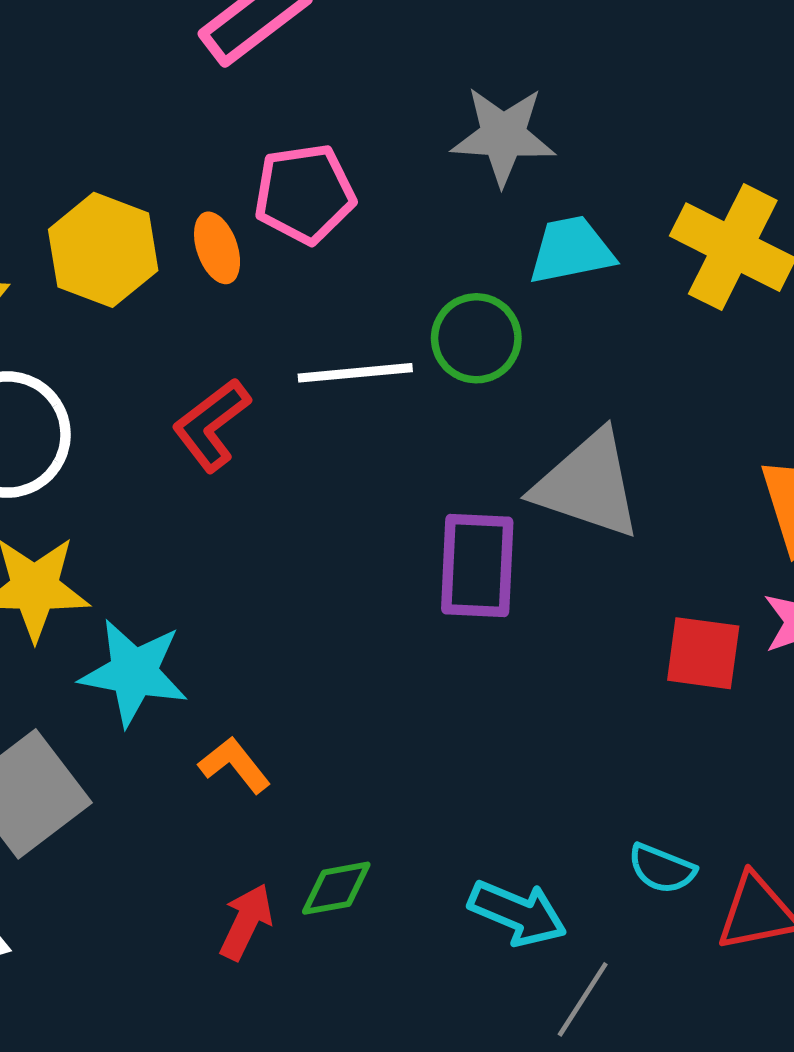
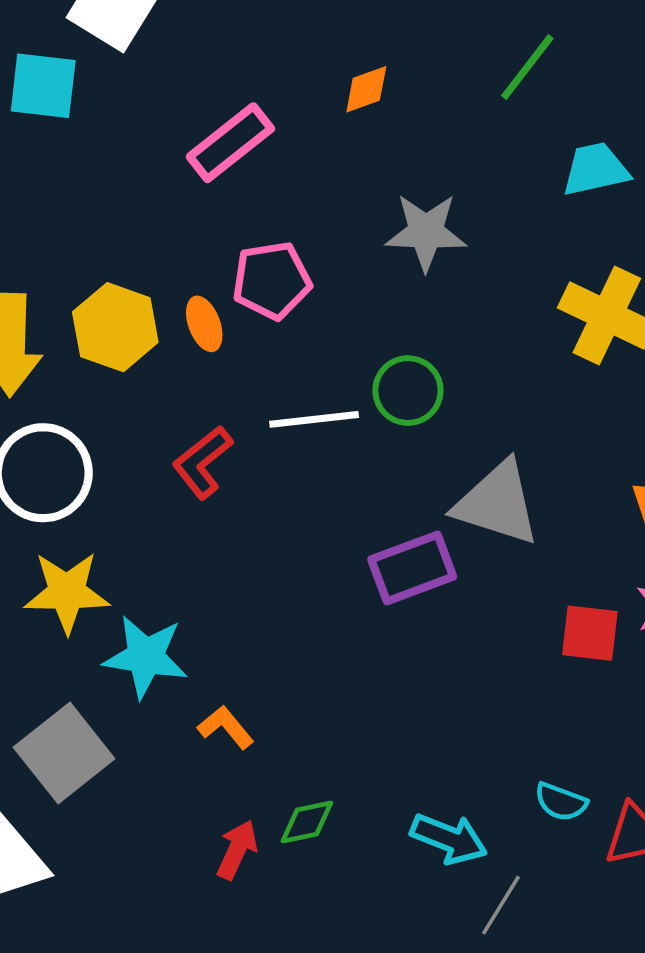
cyan trapezoid: (571, 250) -> (596, 169), moved
purple rectangle: (477, 566) -> (412, 568), turned 68

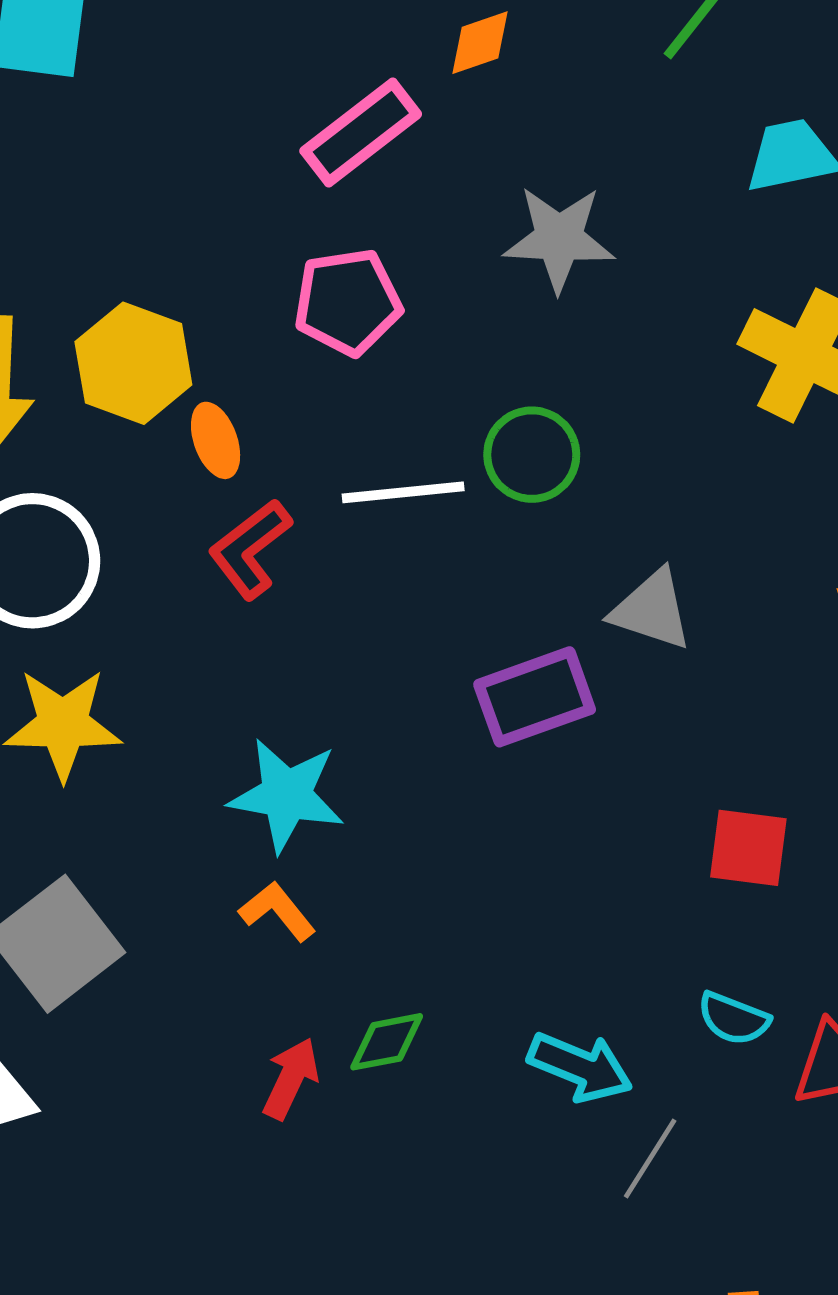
pink rectangle: (230, 143) -> (361, 133), moved
orange ellipse: (204, 324) -> (216, 440), moved
gray triangle: (497, 503) -> (652, 610), size x0.7
red square: (590, 633) -> (748, 848), moved
cyan star: (146, 657) -> (287, 795), moved

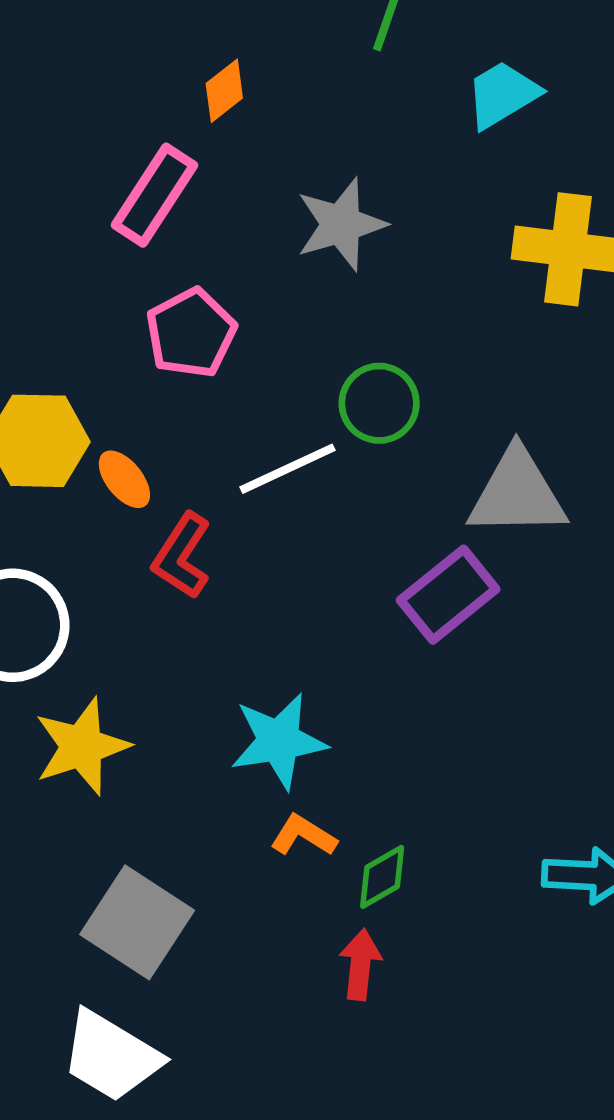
gray triangle: (652, 610) -> (517, 493), size x1.4
green diamond: (387, 1042) -> (382, 877), moved

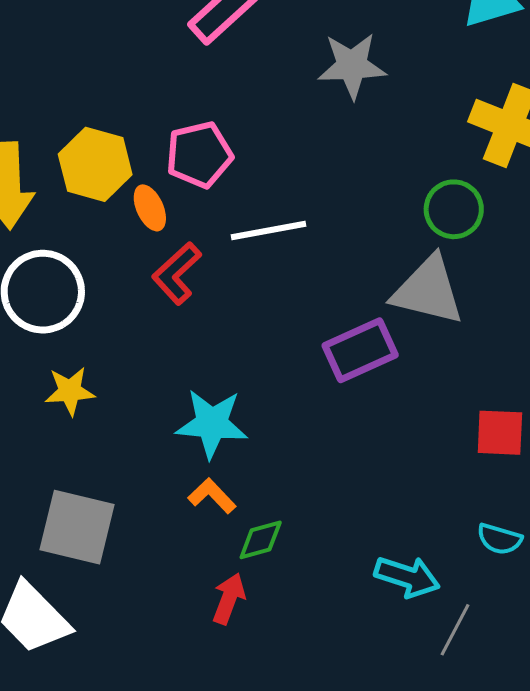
pink pentagon: (191, 333) -> (199, 155), moved
green circle: (379, 403) -> (454, 209), moved
yellow star: (82, 746) -> (70, 391), size x0.7
gray square: (137, 922) -> (77, 527), turned -34

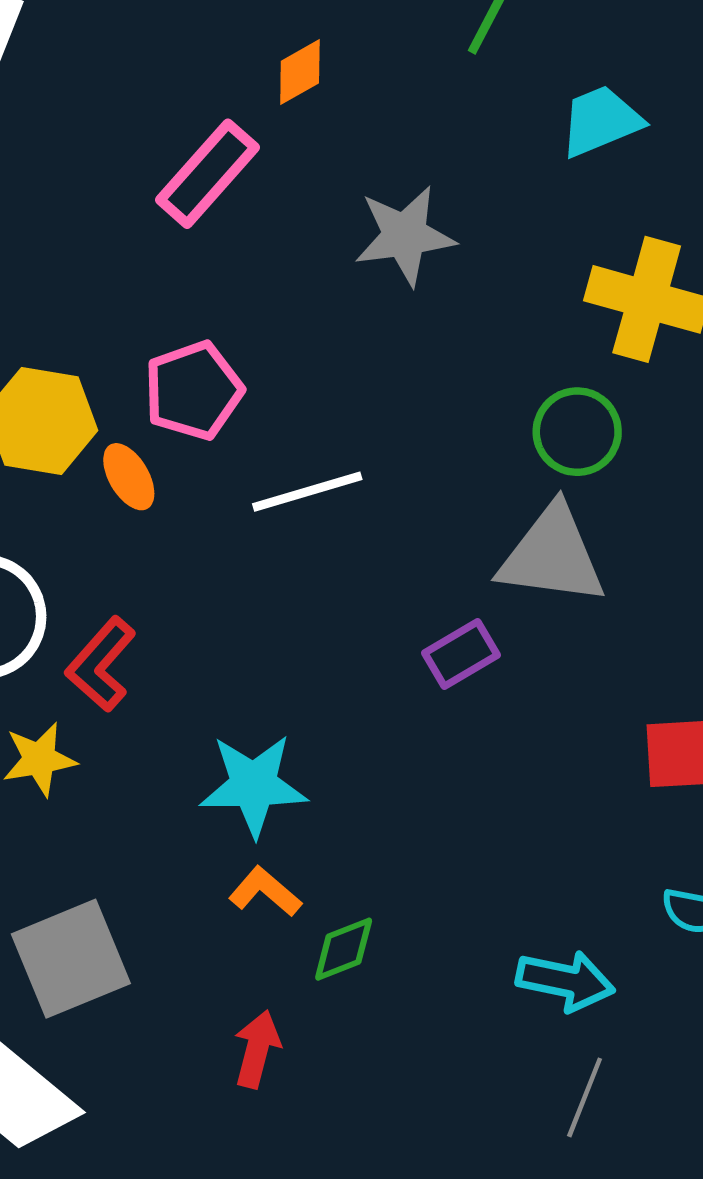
red L-shape: (177, 273) -> (101, 664), moved
purple rectangle: (360, 350) -> (461, 654), size x0.7
gray square: (77, 527) -> (71, 959), turned -30
red arrow: (229, 599) -> (257, 1049), moved
gray line: (455, 630) -> (585, 1097), moved

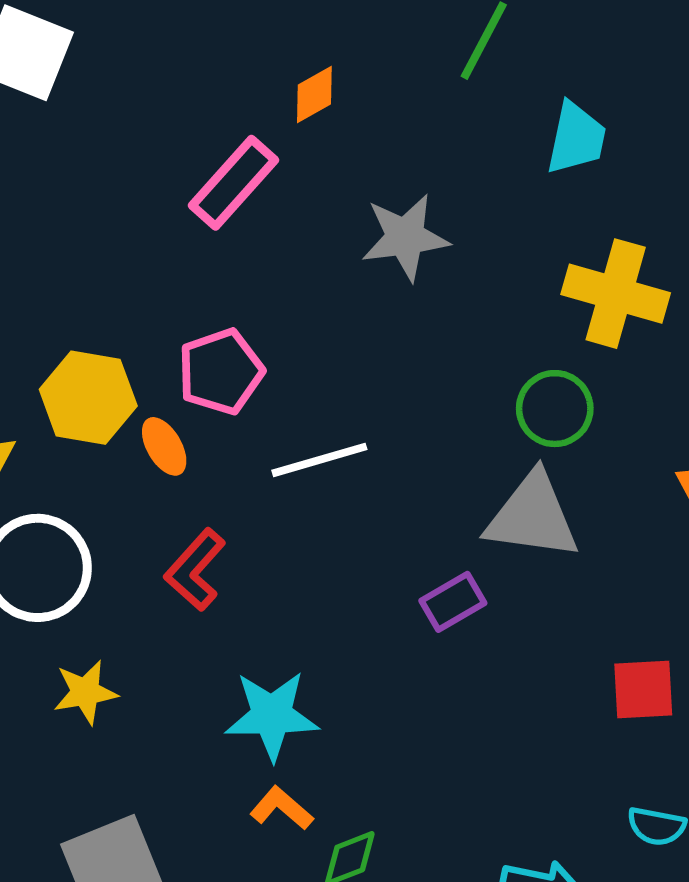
cyan trapezoid: (601, 121) -> (576, 138), turned 124
red L-shape: (101, 664) -> (195, 570), moved

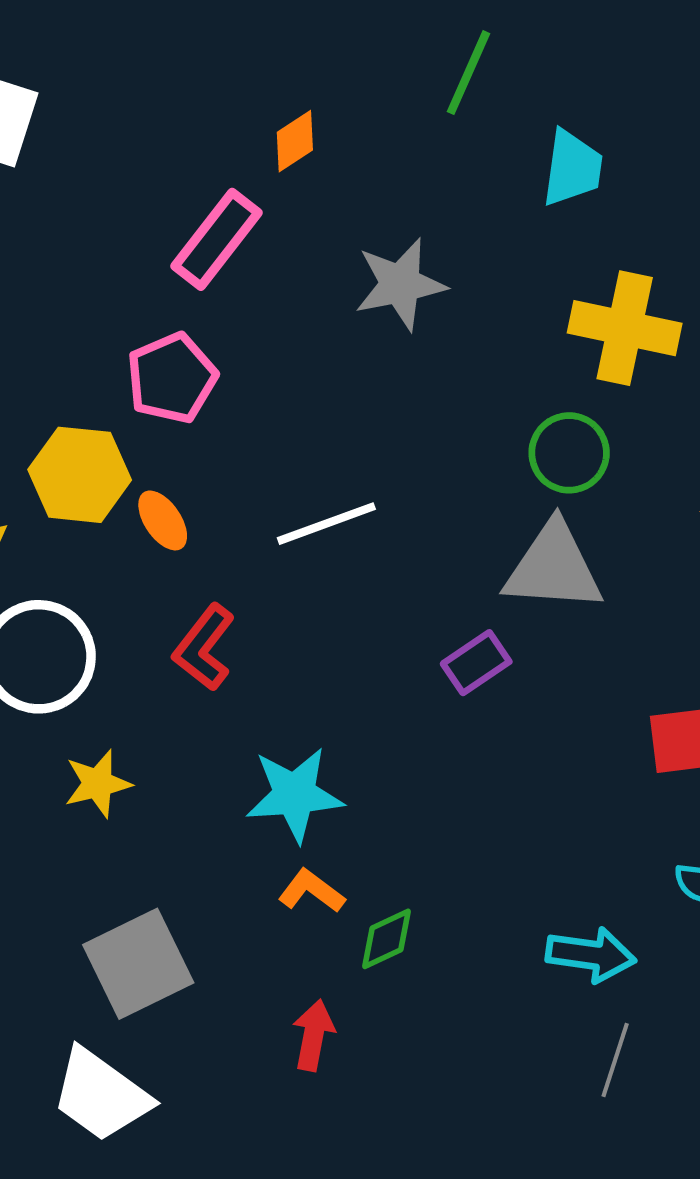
pink pentagon: (221, 372) -> (172, 378), moved

